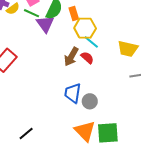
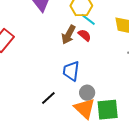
gray circle: (90, 101) -> (87, 93), moved
black line: (26, 133) -> (48, 98), moved

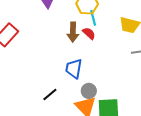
cyan line: (88, 19) -> (93, 18), turned 35
brown arrow: (68, 35) -> (73, 32), turned -30

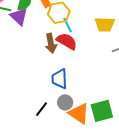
red semicircle: (89, 33) -> (67, 41), size x1.5
gray circle: (89, 91) -> (65, 102), moved

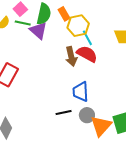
black line: (42, 109) -> (64, 112), moved, turned 42
orange triangle: (79, 114) -> (101, 126), turned 40

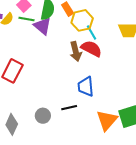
gray circle: (87, 115) -> (43, 116), moved

